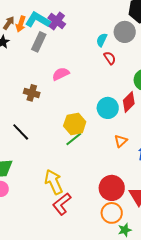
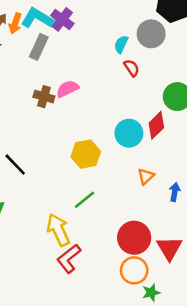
brown cross: (32, 93) -> (44, 97), moved
green line: (74, 139) -> (84, 200), moved

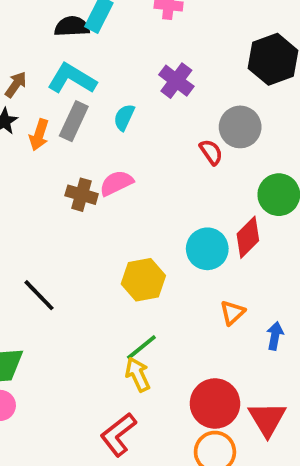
purple cross: (62, 19) -> (176, 81), moved
orange arrow: (15, 23) -> (39, 135), moved
gray circle: (151, 34) -> (240, 127), moved
cyan semicircle: (121, 44) -> (124, 117), moved
yellow arrow: (58, 230) -> (138, 374), moved, size x0.7

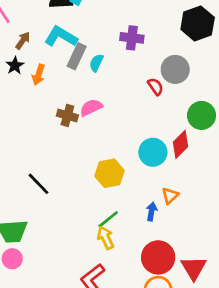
purple cross: (176, 81) -> (132, 38), turned -30
gray rectangle: (74, 121) -> (77, 56), moved
blue arrow: (275, 336) -> (152, 211), moved

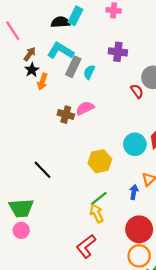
black star: (15, 66) -> (32, 70), moved

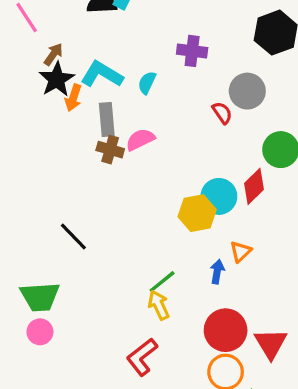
cyan L-shape: (60, 51) -> (102, 74), moved
gray rectangle: (73, 67) -> (107, 119), moved, turned -30
black star: (32, 70) -> (57, 79), size x1.5
yellow hexagon: (100, 161) -> (197, 213), moved

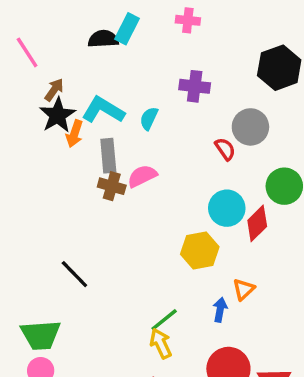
cyan circle: (219, 196) -> (227, 208), moved

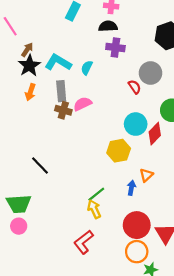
black semicircle: (103, 39) -> (108, 26), moved
orange arrow: (74, 134) -> (30, 92), moved

